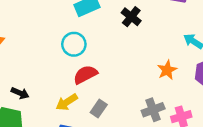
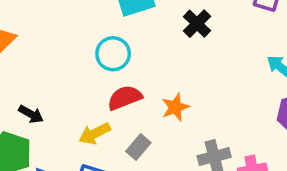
orange star: (167, 70) -> (175, 107), moved

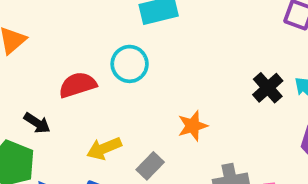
black cross: (197, 24) -> (268, 88), moved
red semicircle: (125, 98) -> (78, 85), moved

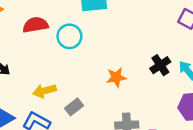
red semicircle: (78, 85) -> (35, 25), moved
orange star: (193, 126) -> (116, 77), moved

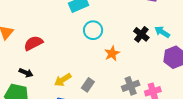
red semicircle: (35, 25) -> (33, 43), moved
cyan circle: (69, 36) -> (93, 30), moved

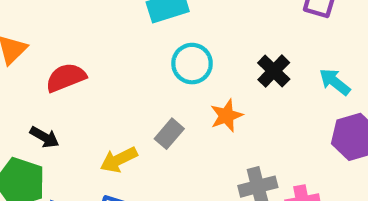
black cross: (141, 34) -> (274, 71), moved
gray rectangle: (88, 85) -> (169, 134), moved

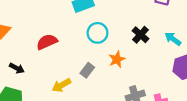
red semicircle: (66, 78) -> (47, 42), moved
black arrow: (44, 137) -> (17, 68), moved

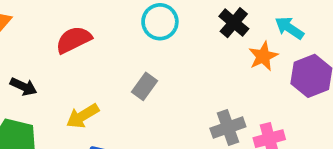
orange star: (117, 59) -> (263, 56), moved
yellow arrow: (62, 85) -> (83, 116), moved

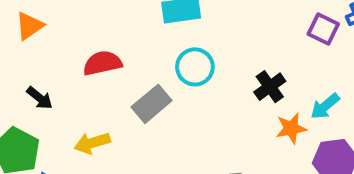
cyan arrow: (289, 28) -> (325, 106), turned -88
gray rectangle: (145, 86) -> (152, 104), moved, size x1.4

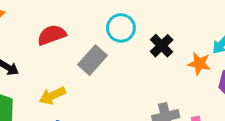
black cross: (270, 87) -> (162, 46), moved
orange star: (291, 128) -> (199, 64), turned 30

